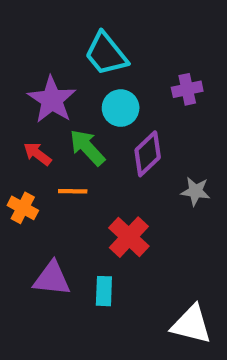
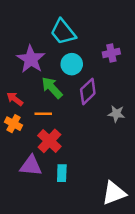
red arrow: (37, 154) -> (15, 99), moved
red cross: (129, 237) -> (49, 141), moved
white triangle: (191, 324) -> (114, 193), turned -35

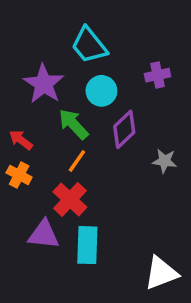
orange line: (43, 114) -> (77, 161), moved, turned -56
cyan rectangle: (62, 173) -> (87, 245), size x1.5

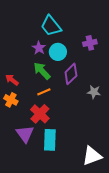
purple star: (44, 84) -> (39, 48), moved, size x0.6
orange line: (77, 161) -> (44, 92), turned 32
purple triangle: (44, 235) -> (25, 134), turned 48

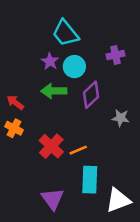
green arrow: (42, 71) -> (54, 91), turned -48
orange line: (44, 92) -> (78, 150), moved
purple triangle: (25, 134) -> (53, 199), moved
cyan rectangle: (50, 140) -> (90, 180), moved

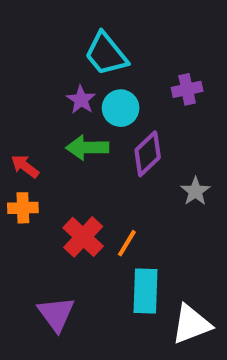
gray star: (121, 118) -> (195, 191), turned 30
orange cross: (14, 128) -> (23, 208), turned -30
orange line: (78, 150) -> (127, 243), turned -36
purple triangle: (53, 199) -> (56, 314), moved

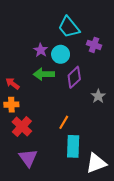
cyan trapezoid: (106, 54) -> (69, 27), moved
purple cross: (187, 89) -> (94, 45), turned 32
red cross: (83, 237) -> (22, 126), moved

